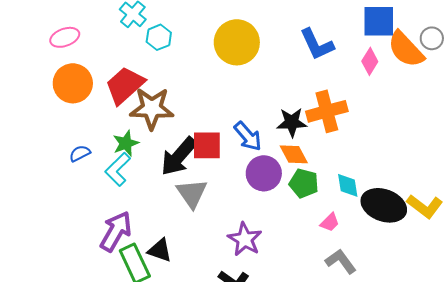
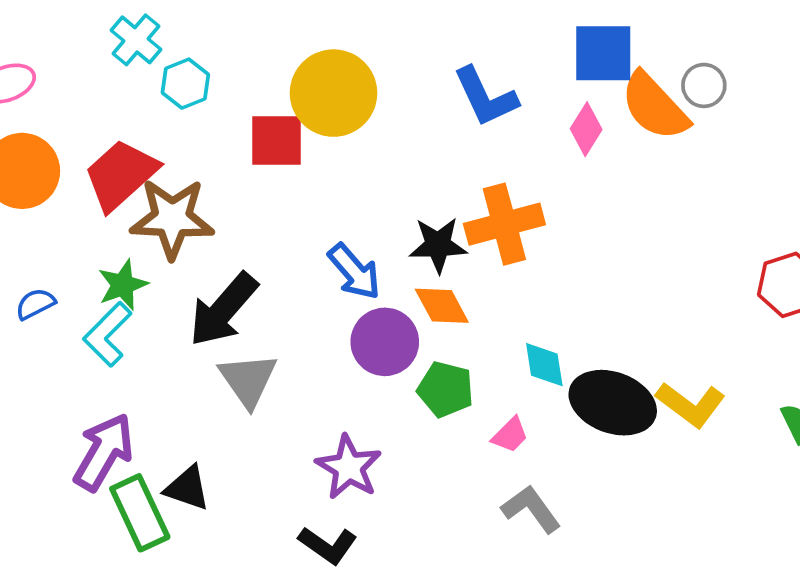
red square: (207, 145) -> (277, 141), moved
green pentagon: (304, 183) -> (446, 389), moved

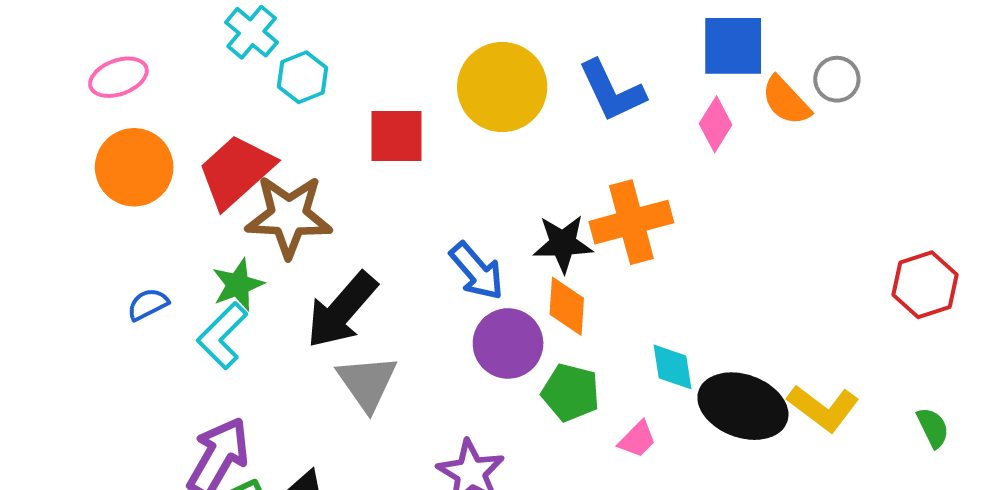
yellow circle: (334, 93) -> (502, 87), moved
orange semicircle: (654, 106) -> (786, 101), size x0.7
orange diamond: (442, 306) -> (567, 306), turned 32

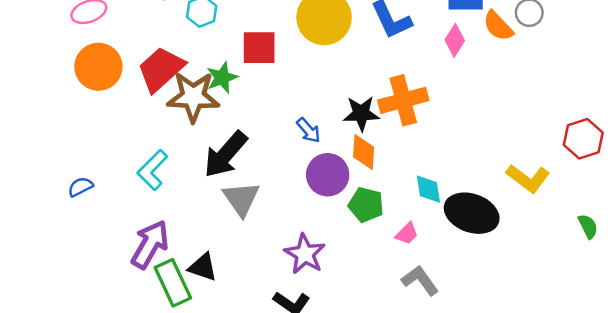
blue arrow: (477, 271) -> (308, 130), size x0.7
green star: (238, 285) -> (222, 78), moved
blue semicircle: (148, 304) -> (80, 187), moved
yellow L-shape: (823, 408) -> (528, 178), moved

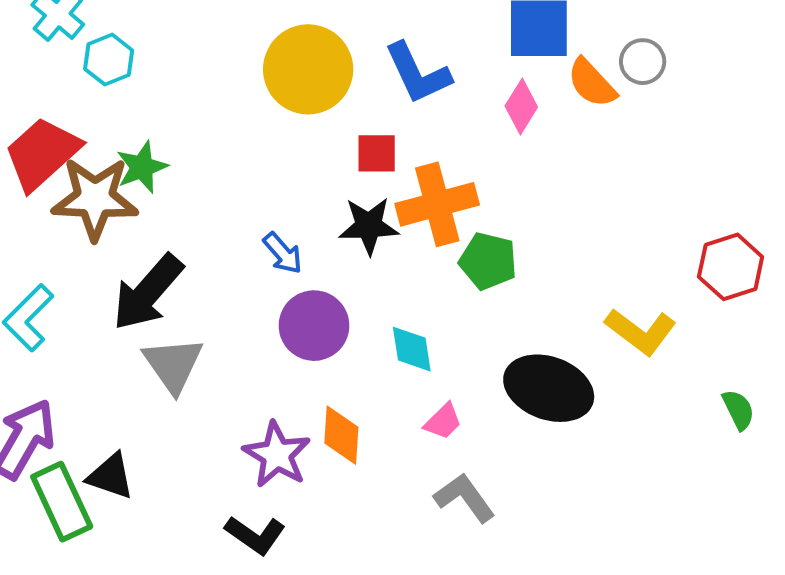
red square: (259, 48) -> (377, 153), moved, size x0.7
orange diamond: (364, 152) -> (341, 435), moved
cyan diamond: (428, 189) -> (412, 349), moved
green pentagon: (366, 205) -> (488, 261), moved

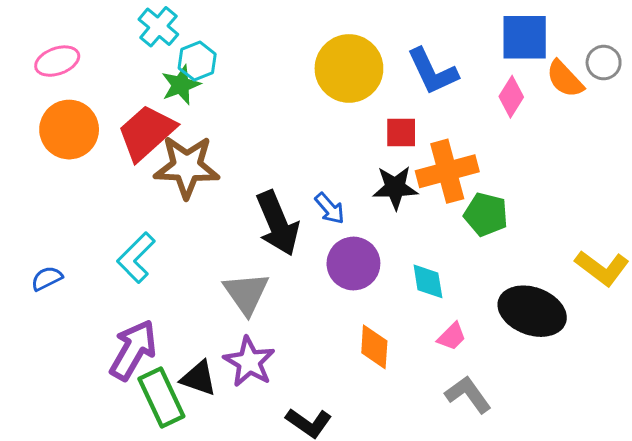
green star: (142, 167) -> (181, 85), moved
black arrow: (148, 292) -> (278, 223), moved, turned -64
purple star: (277, 455) -> (249, 362), moved

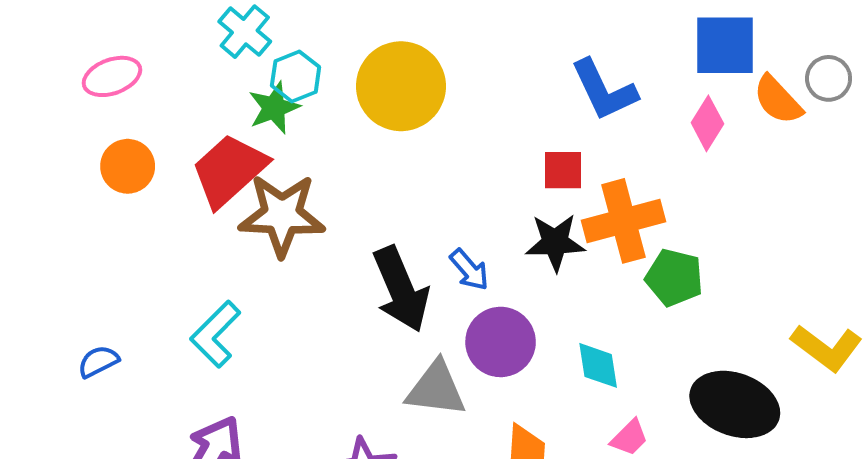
yellow circle: (349, 68) -> (401, 86), moved
orange circle: (69, 130) -> (128, 166), size x0.7
gray triangle: (246, 293) -> (436, 389), moved, turned -48

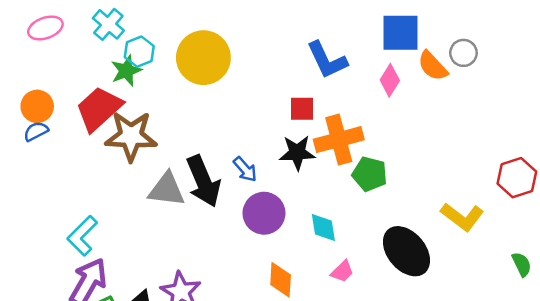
pink ellipse: (112, 76) -> (45, 28), moved
cyan L-shape: (215, 334) -> (82, 236), moved
blue semicircle: (98, 362) -> (36, 131), moved
gray triangle: (436, 389) -> (167, 189), moved
black ellipse: (735, 404) -> (406, 251), turned 30

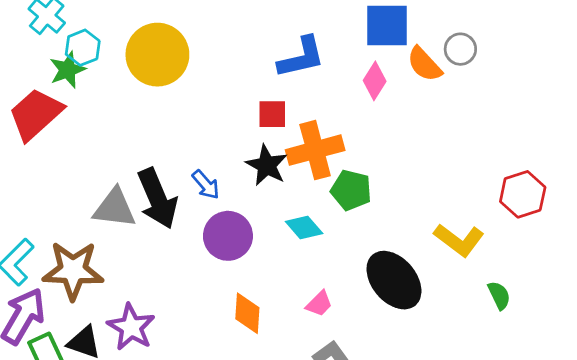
blue L-shape: (327, 60) -> (301, 57), turned -78
brown star: (131, 136) -> (73, 270), moved
black star: (297, 153) -> (267, 165), turned 30
cyan diamond: (323, 227) -> (304, 228), moved, turned -32
green semicircle: (522, 264) -> (499, 295), moved

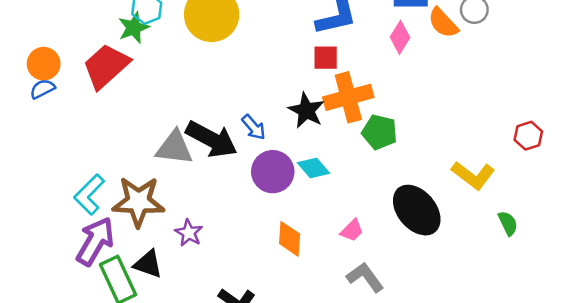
red square: (272, 114) -> (326, 58), moved
red hexagon: (523, 194) -> (528, 136), size x0.7
black arrow: (157, 198) -> (212, 139), turned -39
cyan diamond: (304, 228) -> (314, 168), moved
purple star: (131, 327) -> (189, 233), moved, size x0.7

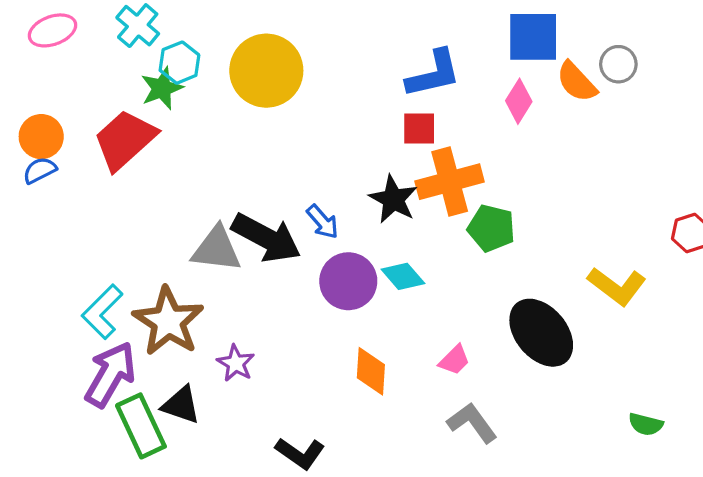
brown star: (138, 202) -> (168, 321), turned 30
green semicircle: (508, 223) -> (646, 424), moved, turned 130

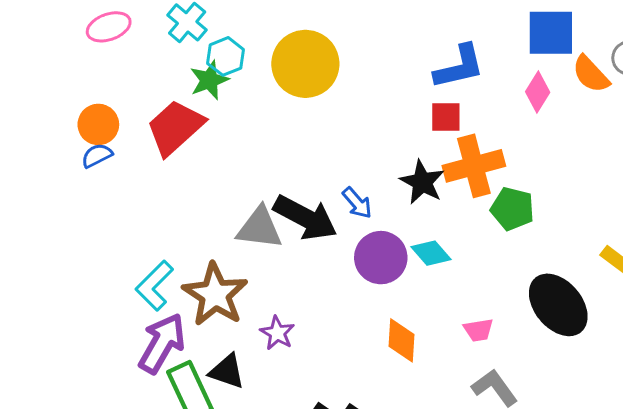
pink trapezoid: (454, 360) -> (478, 330), turned 36

